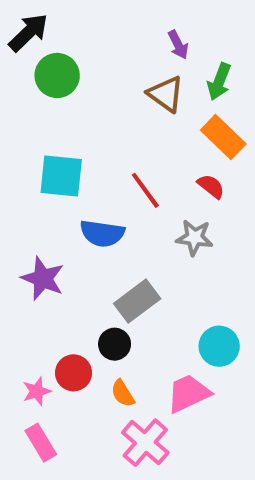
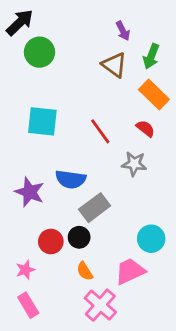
blue semicircle: (102, 233) -> (71, 179), moved
red circle: (74, 373) -> (51, 242), moved

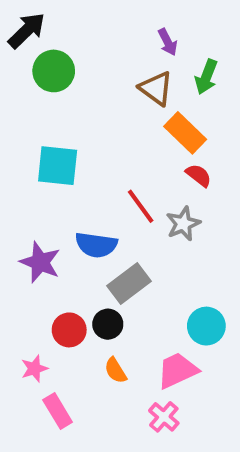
orange rectangle: (154, 95) -> (185, 133), moved
red line: (100, 131) -> (141, 206), moved
gray star: (134, 164) -> (183, 224), turned -30
pink rectangle: (28, 305) -> (58, 411), moved
pink cross: (100, 305) -> (164, 417), moved, size x0.7

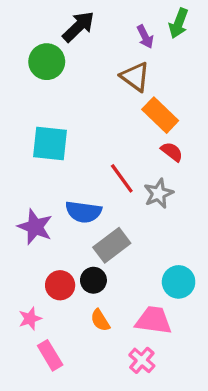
black arrow: (27, 30) -> (78, 27), moved
green arrow: (206, 77) -> (179, 23), moved
pink trapezoid: (177, 370) -> (154, 320), turned 33

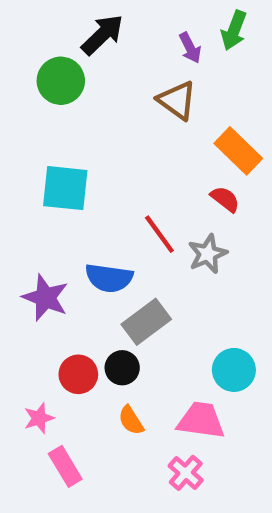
orange rectangle: (160, 115) -> (238, 151), moved

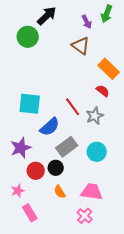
cyan square: (65, 188) -> (30, 104), moved
blue semicircle: (109, 278) -> (50, 127), turned -50
purple star: (45, 298) -> (21, 148), moved, turned 30
cyan circle: (234, 370) -> (97, 152), moved

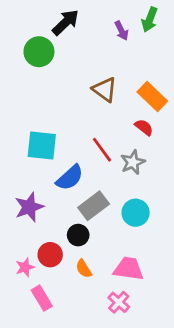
brown triangle: (81, 46) -> (105, 90), moved
red circle: (36, 171) -> (50, 255), moved

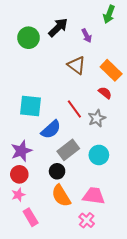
black arrow: (66, 22) -> (58, 27), moved
purple arrow: (122, 31) -> (87, 36), moved
red circle: (50, 255) -> (19, 174), moved
orange semicircle: (84, 269) -> (61, 196), size x1.6

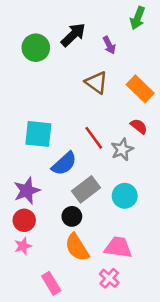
red semicircle: (105, 93) -> (139, 126), moved
pink rectangle: (31, 217) -> (51, 283), moved

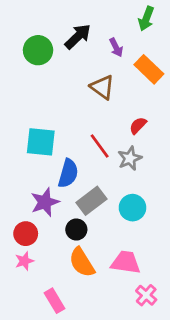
orange rectangle: (140, 89) -> (149, 69), moved
red semicircle: (139, 126) -> (138, 125), moved, turned -84
blue semicircle: (64, 164) -> (68, 173), turned -32
purple star: (27, 191) -> (45, 202), moved
pink cross: (109, 278) -> (146, 295), moved

